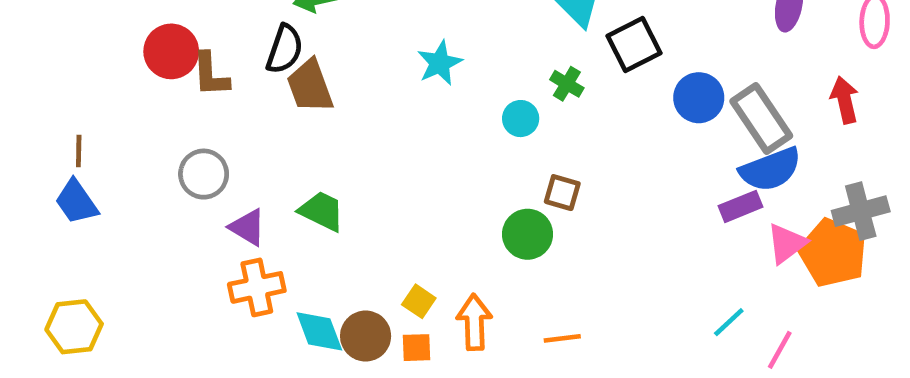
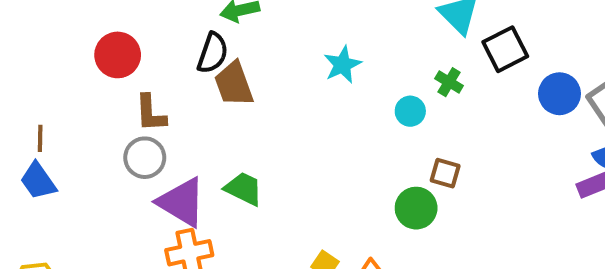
brown L-shape: (211, 75) -> (151, 113), moved
purple triangle: (248, 227) -> (182, 202), size x1.6

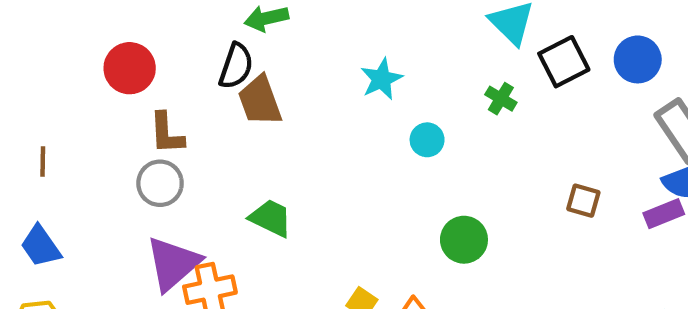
blue circle: (560, 94) -> (638, 59), moved
cyan circle: (410, 111) -> (427, 140), moved
brown square: (445, 173) -> (583, 201), moved
blue trapezoid: (38, 181) -> (41, 246), moved
purple triangle: (182, 202) -> (173, 264), moved, turned 48

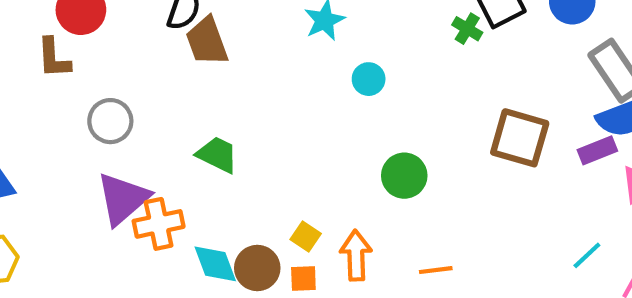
green cross: (501, 99) -> (467, 29), moved
brown L-shape: (167, 133) -> (54, 58), moved
brown square: (583, 201) -> (520, 138), size x1.8

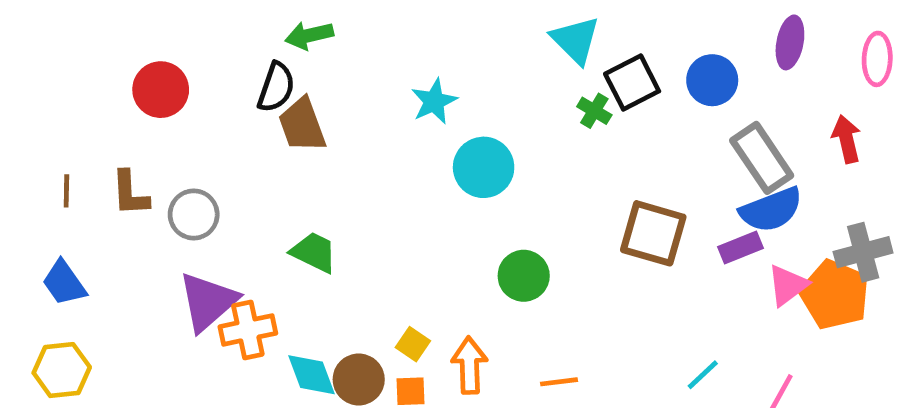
brown L-shape: (54, 58) -> (130, 193), moved
cyan circle: (369, 79) -> (484, 167), size x1.6
cyan line: (587, 255) -> (703, 375), moved

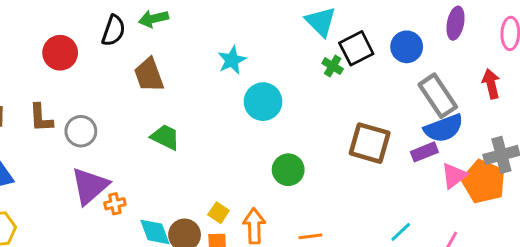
black semicircle: (276, 87) -> (113, 31), moved
green trapezoid: (314, 252) -> (165, 137), moved
orange cross: (248, 330) -> (115, 204), size x0.6

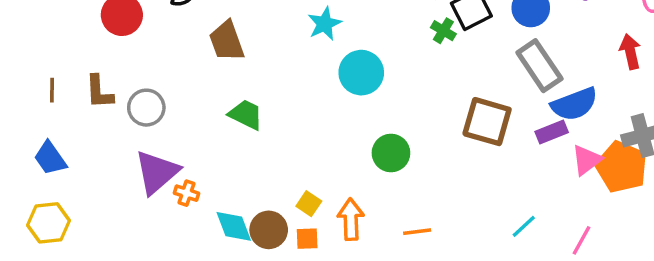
gray rectangle: (438, 96) -> (539, 66), moved
orange cross: (115, 204) -> (187, 193), turned 30

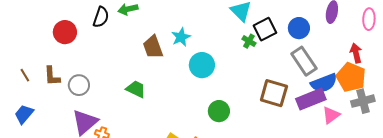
brown trapezoid: (227, 41) -> (153, 47), moved
brown line: (52, 90) -> (25, 75), turned -32
purple rectangle: (552, 132) -> (311, 99), size x1.6
blue trapezoid: (50, 158) -> (24, 114), turned 75
orange pentagon: (622, 167) -> (351, 77), moved

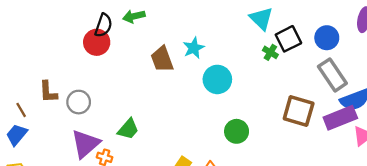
red circle: (65, 32) -> (97, 42), moved
brown line: (25, 75) -> (21, 110), moved
green trapezoid: (136, 89) -> (128, 129), moved, turned 105

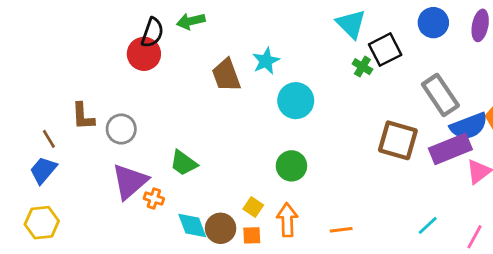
blue circle: (327, 38) -> (433, 23), moved
green trapezoid: (128, 129) -> (184, 163), turned 85
green circle: (237, 131) -> (291, 166), moved

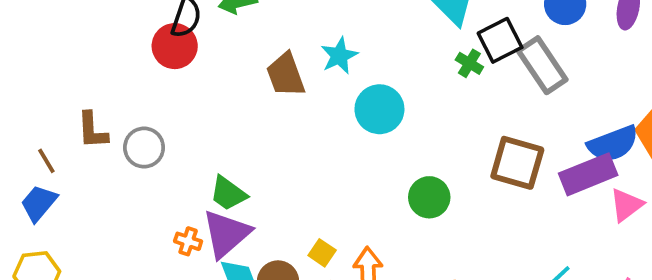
gray rectangle: (440, 95) -> (542, 65), moved
green circle: (291, 166) -> (429, 197), moved
purple triangle: (130, 181) -> (226, 234), moved

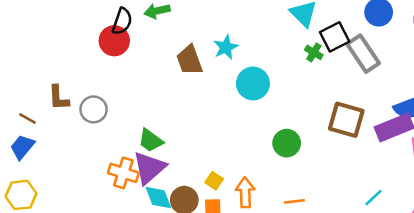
brown line: (46, 161) -> (27, 118), turned -30
orange cross: (188, 241) -> (123, 173), size x1.6

